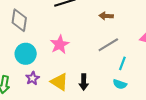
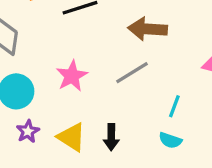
brown arrow: (106, 16) -> (148, 29), size x1.6
gray line: (108, 45) -> (132, 73), moved

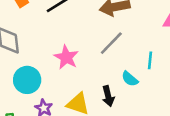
cyan semicircle: (170, 140) -> (130, 79), moved, turned 36

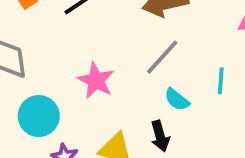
cyan semicircle: (130, 79) -> (177, 100), moved

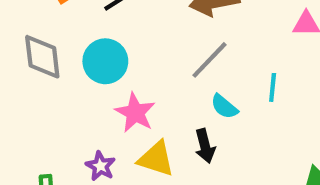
pink star: (96, 80) -> (135, 113), moved
cyan circle: (39, 116) -> (105, 61), moved

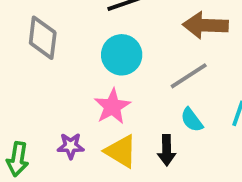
cyan circle: (105, 61) -> (122, 55), moved
purple star: (100, 166) -> (71, 146), turned 30

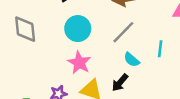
black arrow: (167, 150) -> (120, 83), turned 54

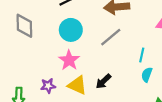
cyan semicircle: (132, 60) -> (147, 75), moved, turned 64

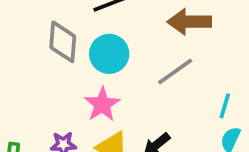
gray diamond: (24, 26) -> (63, 42), moved

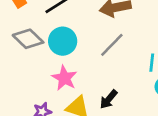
gray diamond: (63, 42) -> (28, 39), turned -40

